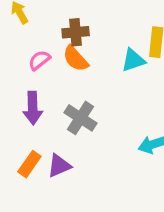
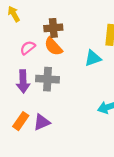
cyan triangle: (133, 60) -> (93, 58), moved
gray cross: (81, 118) -> (47, 79), moved, turned -30

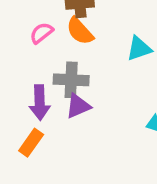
purple arrow: (23, 81) -> (40, 103), moved
purple triangle: (42, 122) -> (78, 106), moved

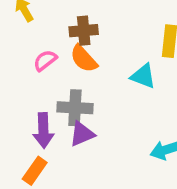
cyan triangle: (139, 49) -> (143, 76), turned 40

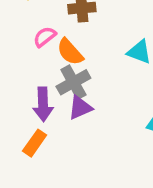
orange semicircle: (84, 59) -> (70, 52), moved
gray cross: (75, 108) -> (73, 82), turned -32

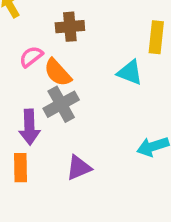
purple triangle: (80, 108) -> (79, 168), moved
orange rectangle: (35, 143) -> (21, 168), turned -36

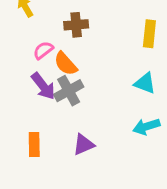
cyan triangle: (130, 72) -> (145, 83), moved
purple arrow: (29, 127) -> (43, 86), moved, turned -36

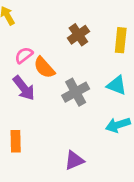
brown cross: (76, 25) -> (78, 35), moved, turned -30
gray cross: (69, 91) -> (76, 92), moved
purple triangle: (84, 145) -> (74, 160), moved

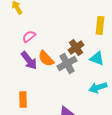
brown cross: (78, 35) -> (76, 47), moved
orange semicircle: (44, 68) -> (46, 58), moved

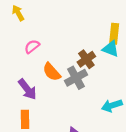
cyan triangle: (97, 58) -> (111, 49), moved
purple arrow: (29, 60) -> (27, 89), moved

